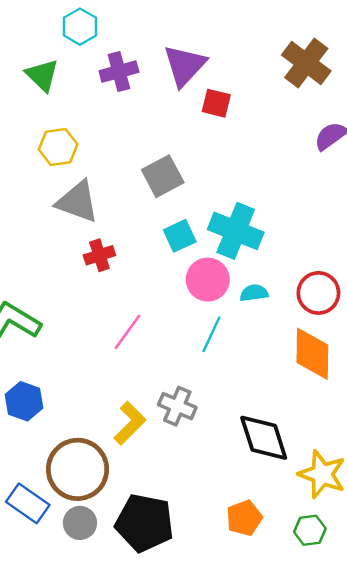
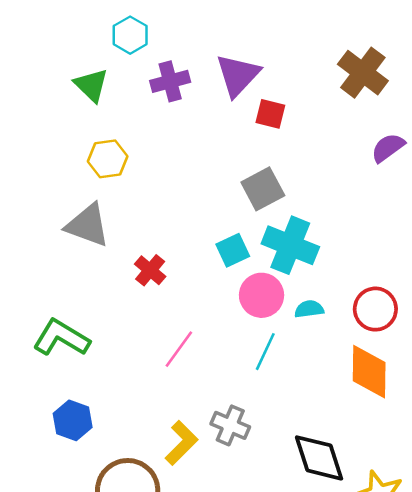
gray square: (163, 176) -> (263, 189), moved
gray triangle: (78, 202) -> (88, 225), moved
red cross: (99, 255) -> (150, 270), turned -32

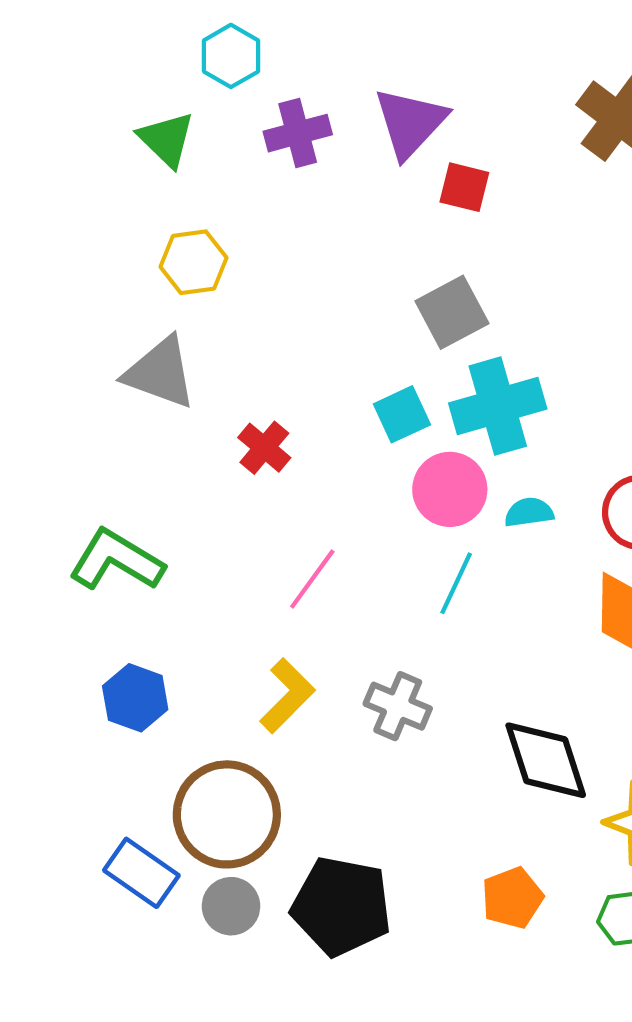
cyan cross: (290, 245) -> (498, 406), turned -38
yellow L-shape: (181, 443) -> (287, 696), moved

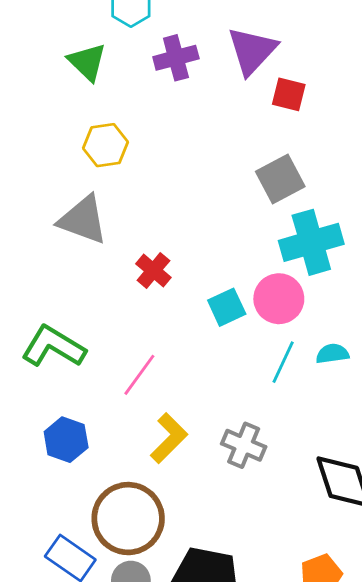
cyan square: (402, 414) -> (227, 307), moved
cyan semicircle: (529, 512) -> (332, 354), moved
pink line: (312, 579) -> (139, 375), moved

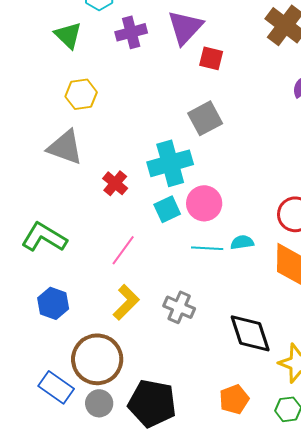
cyan cross: (311, 242) -> (170, 163), moved
cyan line: (283, 362) -> (207, 248), turned 68
pink line: (139, 375) -> (123, 250), moved

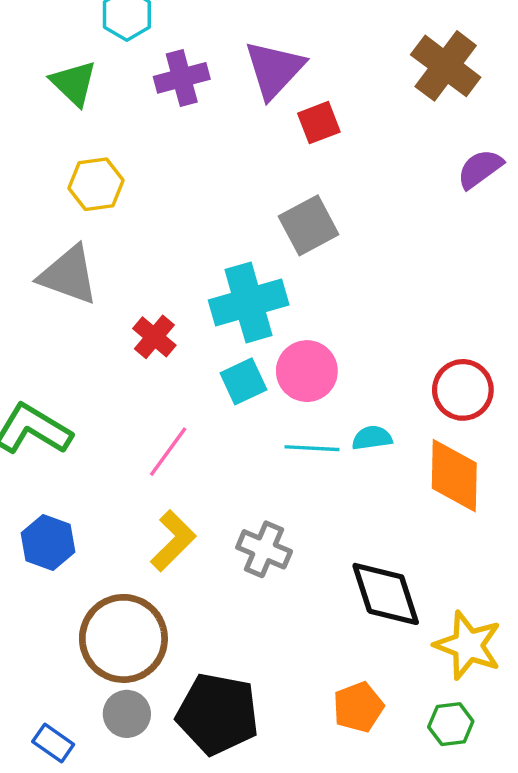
red square: (211, 58) -> (319, 123), turned -35
blue rectangle: (56, 387) -> (53, 743), moved, size x0.7

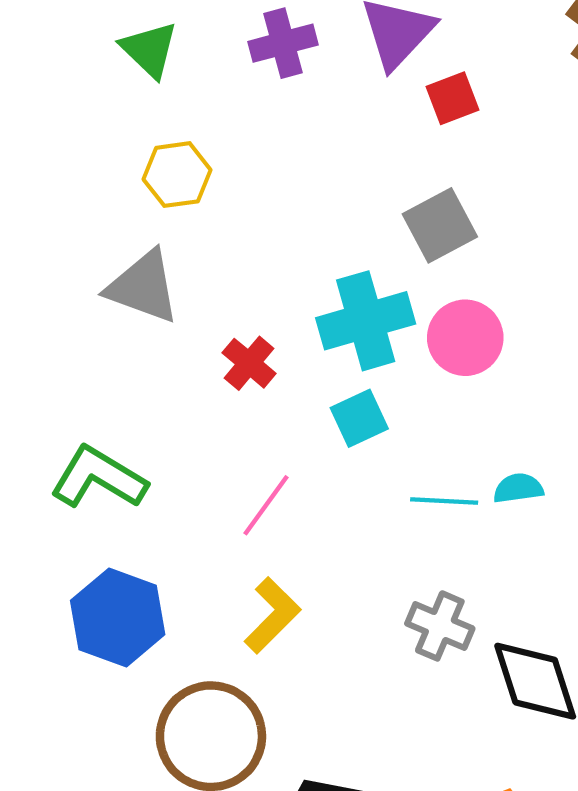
pink circle: (307, 371) -> (465, 338), moved
blue hexagon: (48, 542) -> (118, 618), size x1.4
gray cross: (264, 549) -> (440, 626), moved

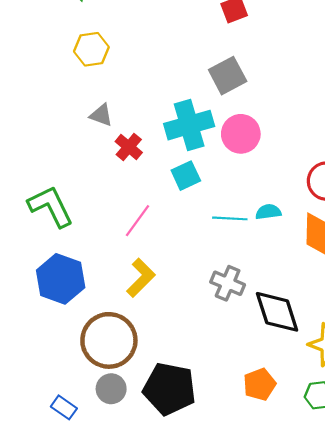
gray triangle: (143, 287) -> (101, 115), moved, size x0.6
green L-shape: (99, 478) -> (51, 206), turned 33

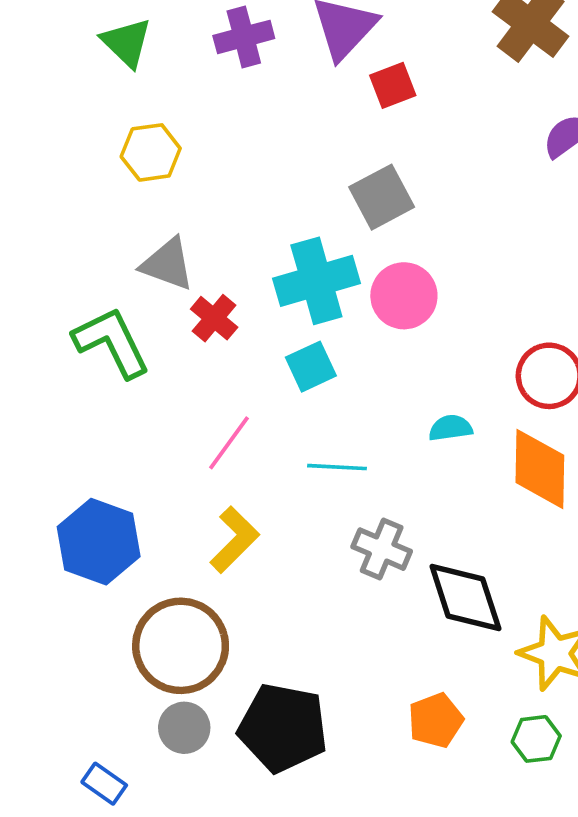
gray triangle: (101, 115) -> (167, 264), size x1.4
green L-shape: (51, 206) -> (112, 342), moved
cyan line: (230, 218) -> (337, 467), moved
blue rectangle: (64, 407) -> (104, 784), moved

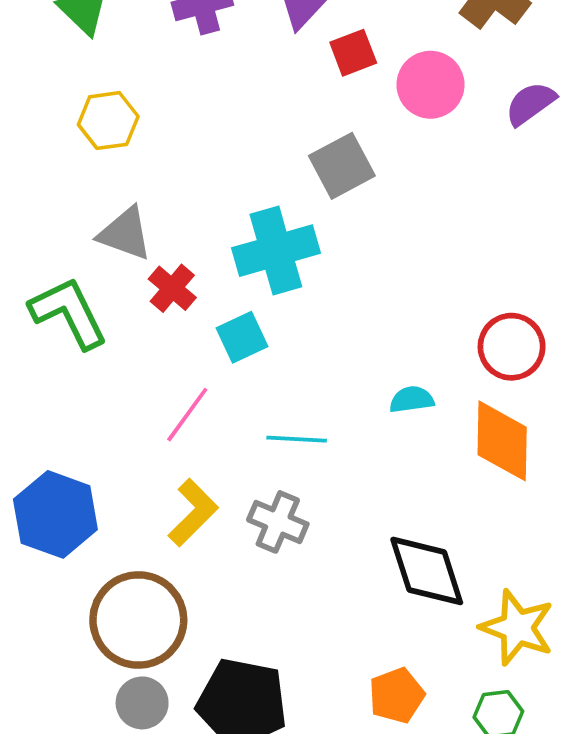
pink circle: (404, 296) -> (430, 85), moved
cyan square: (311, 367) -> (242, 337), moved
gray cross: (382, 549) -> (278, 522), moved

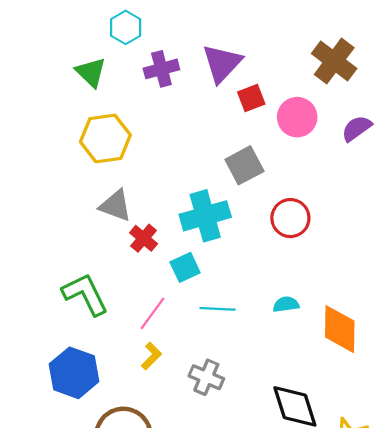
yellow hexagon: (108, 121) -> (105, 138), size x1.4
green L-shape: (69, 313) -> (85, 294), moved
red circle: (512, 347) -> (290, 218), moved
cyan line: (297, 439) -> (218, 309), moved
yellow L-shape: (193, 513) -> (151, 356), moved, size x0.7

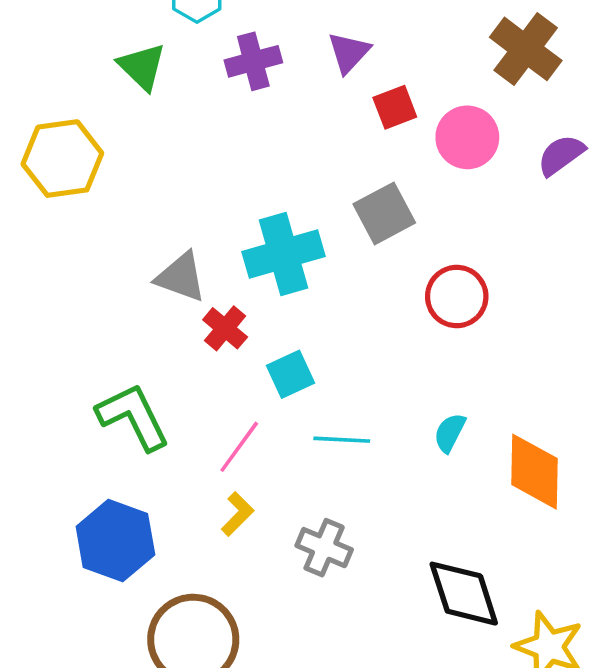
purple triangle: (222, 63) -> (349, 52), size x0.7
yellow hexagon: (105, 138) -> (62, 159), moved
cyan cross: (205, 216) -> (283, 254), moved
cyan semicircle: (286, 304) -> (450, 433), turned -55

